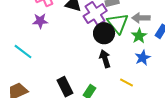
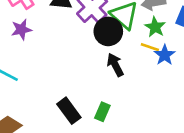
yellow line: (126, 82) -> (150, 47), moved

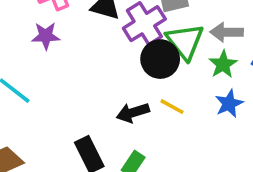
yellow line: (150, 47) -> (172, 107), moved
black arrow: (115, 65) -> (133, 113), moved, turned -90

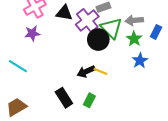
yellow line: (172, 107) -> (100, 71), moved

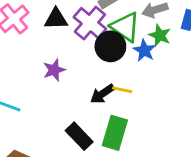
purple star: (32, 33) -> (54, 70), moved
blue star: (140, 61) -> (144, 50), moved
green rectangle: (89, 100) -> (115, 133), size x1.6

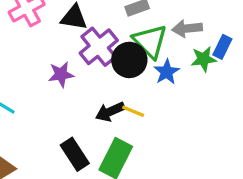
purple cross: (90, 23) -> (99, 47), moved
green star: (160, 35) -> (204, 59), moved, turned 30

